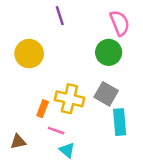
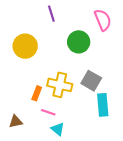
green circle: (109, 52) -> (79, 42), moved

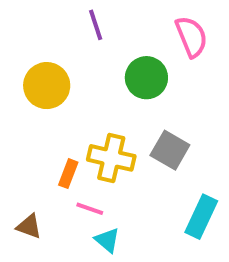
cyan rectangle: (103, 105) -> (201, 217), moved, turned 30
brown triangle: (16, 122) -> (29, 226), turned 32

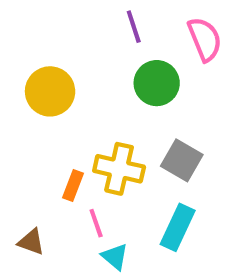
purple line: (96, 25) -> (134, 27), moved
pink line: (90, 209) -> (96, 223), turned 52
cyan rectangle: (201, 217) -> (178, 227), moved

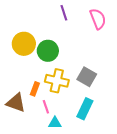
green circle: (157, 83) -> (48, 51), moved
brown triangle: (31, 242) -> (16, 103), moved, size x1.5
cyan triangle: (115, 257) -> (55, 123), turned -40

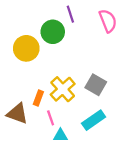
green circle: (48, 51) -> (53, 32), moved
yellow cross: (57, 81) -> (63, 89), turned 35
cyan rectangle: (85, 109) -> (94, 120), turned 30

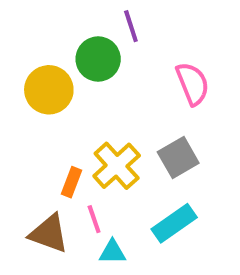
pink semicircle: (108, 21) -> (193, 84), moved
gray square: (96, 85) -> (178, 158), turned 30
brown triangle: (17, 113) -> (49, 233), moved

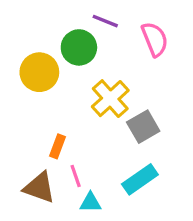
purple line: (131, 26) -> (105, 21), turned -50
pink semicircle: (193, 84) -> (155, 39), moved
yellow cross: (117, 166) -> (110, 99), moved

